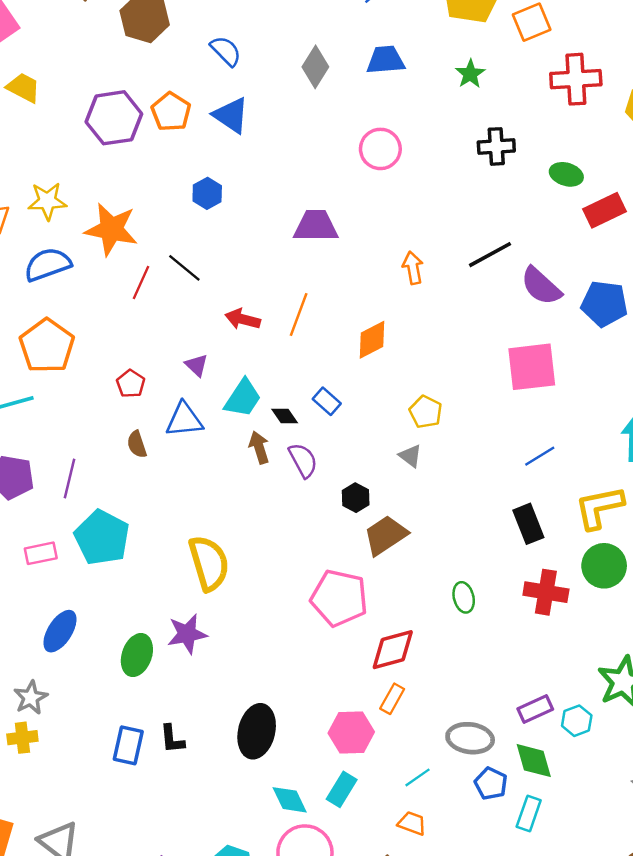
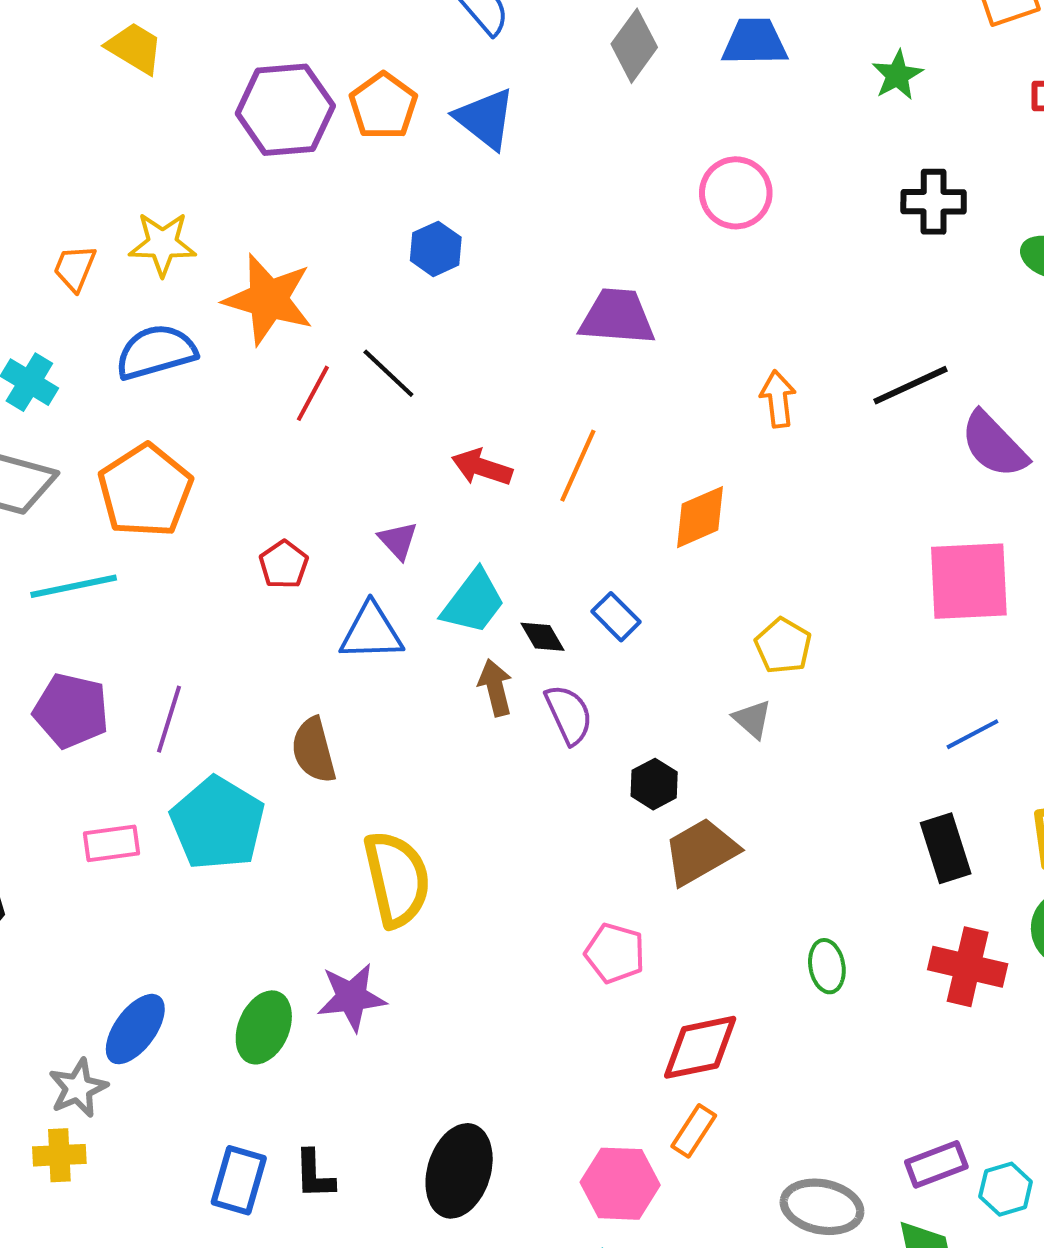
brown semicircle: (137, 444) -> (314, 750), moved, size x1.4
pink pentagon: (339, 598) -> (615, 953), size x0.6
blue ellipse: (60, 631) -> (135, 1029), moved

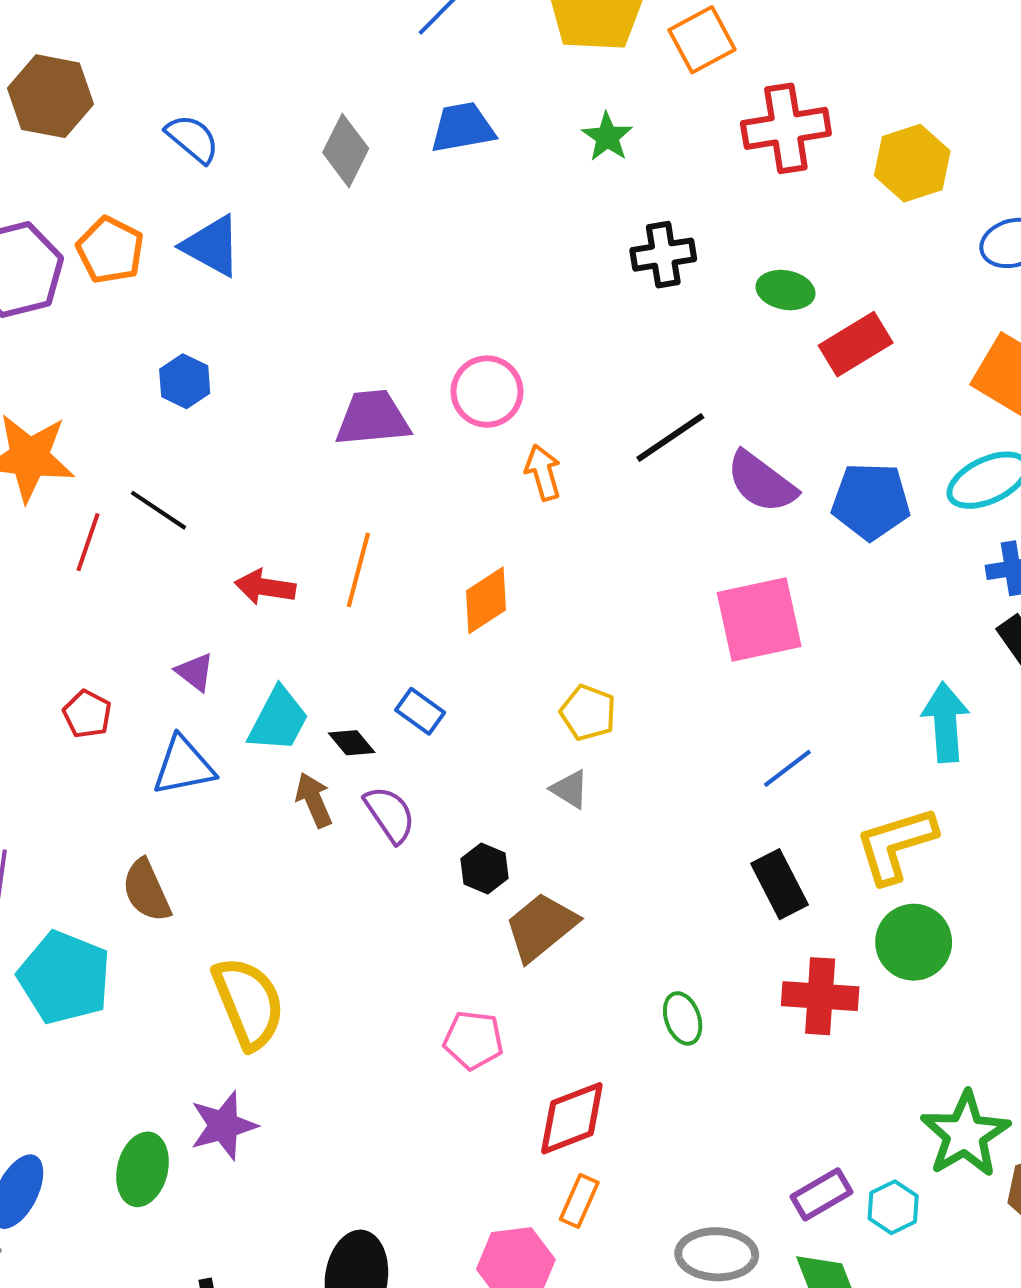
pink circle: (736, 193) -> (487, 392), moved

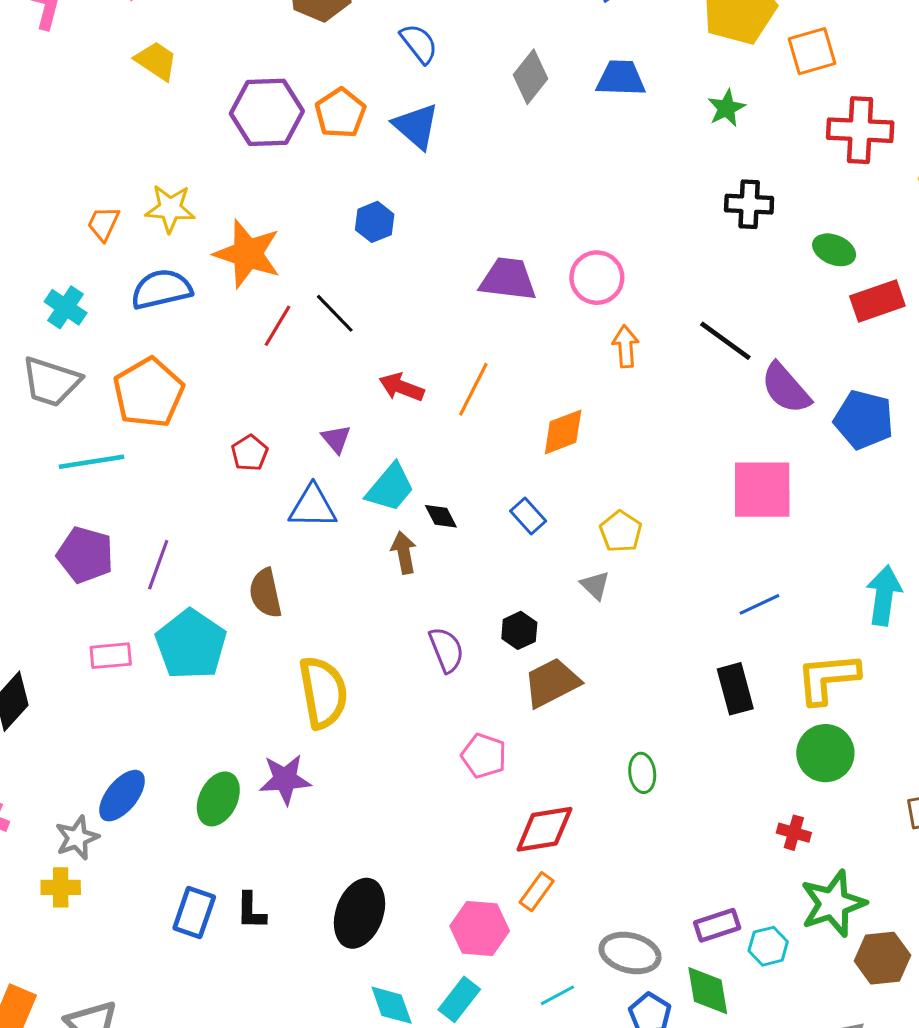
black line: (670, 438) -> (725, 341), turned 58
blue rectangle: (420, 711) -> (528, 516), moved
purple semicircle: (390, 814) -> (446, 650), moved
red cross: (820, 996) -> (794, 833), moved, size x0.6

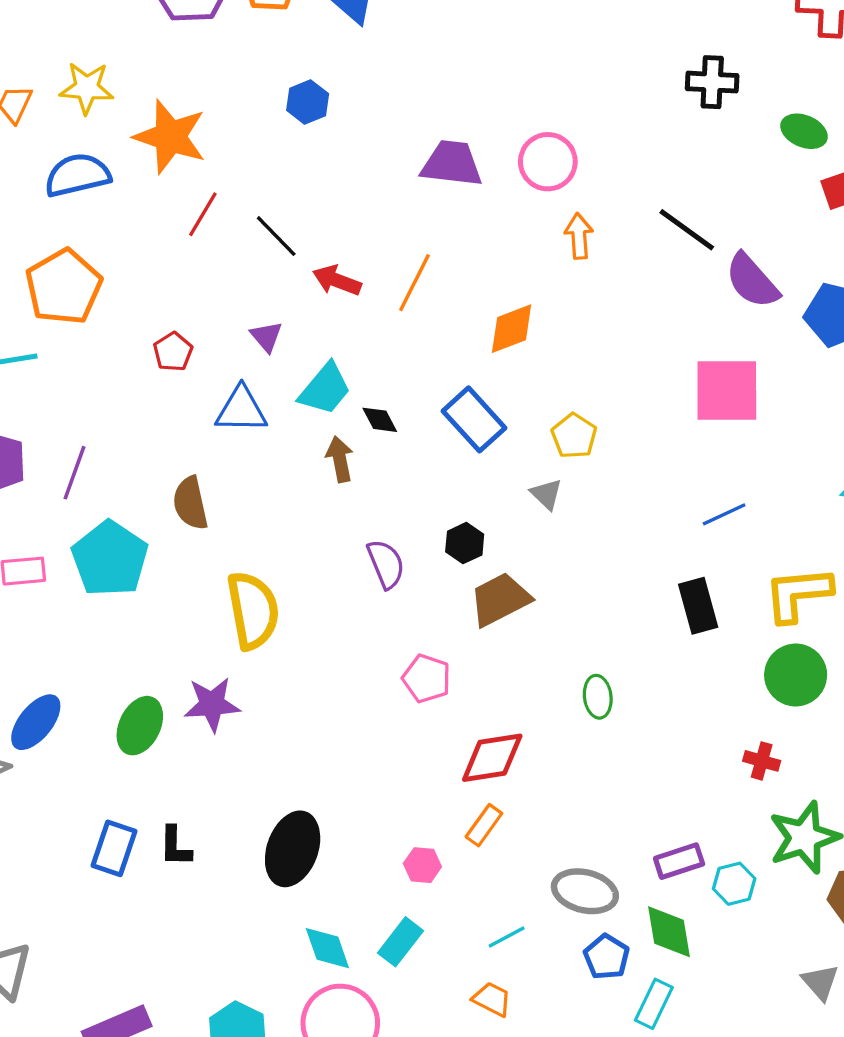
black line: (335, 313) -> (276, 236), moved
blue rectangle: (528, 516) -> (474, 419), size x1.6
pink hexagon: (480, 929) -> (422, 865), size x0.6

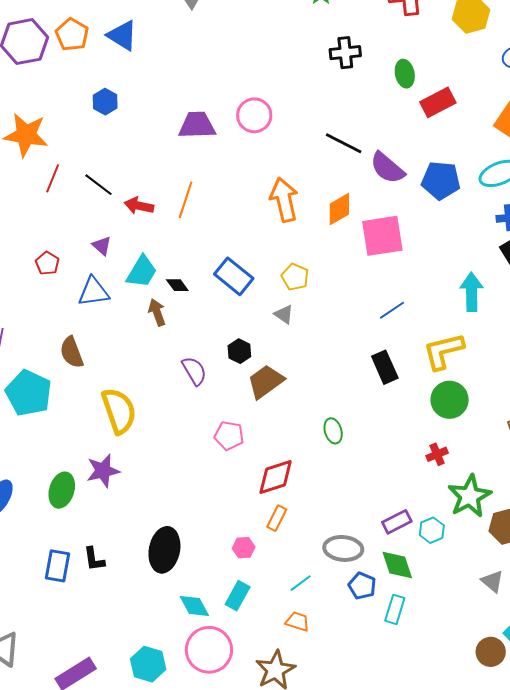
green ellipse: (804, 131) -> (405, 74), turned 64
orange arrow: (579, 236) -> (284, 200), moved, size x1.6
orange diamond: (512, 329) -> (339, 209), moved
red cross: (762, 761) -> (437, 454), turned -30

